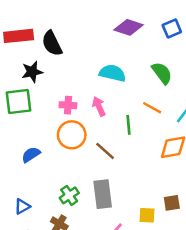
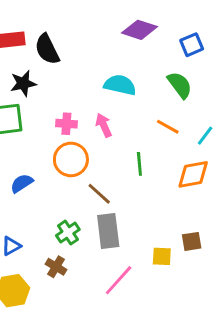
blue square: (172, 29) -> (192, 45), moved
green line: (129, 125) -> (139, 164), moved
brown line: (105, 151) -> (99, 194), moved

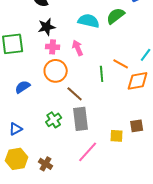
black star: (23, 83) -> (47, 27), moved
green semicircle: (180, 85) -> (116, 16), moved, turned -90
orange line: (168, 127) -> (121, 64), moved
brown cross: (56, 267) -> (46, 164), moved

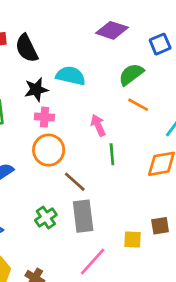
cyan semicircle: (89, 21) -> (71, 76), moved
pink arrow: (78, 48) -> (98, 125), moved
orange line: (121, 64) -> (138, 105), moved

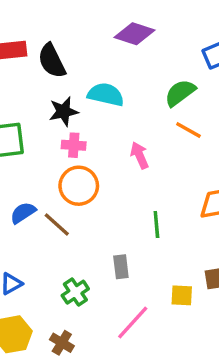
purple diamond: (112, 30) -> (134, 34), moved
green line: (112, 154) -> (156, 225), moved
brown line: (75, 182) -> (57, 225), moved
gray rectangle: (83, 216) -> (121, 267), size x0.6
green cross: (46, 217) -> (75, 292), moved

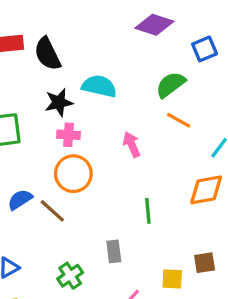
purple diamond: (134, 34) -> (154, 25), moved

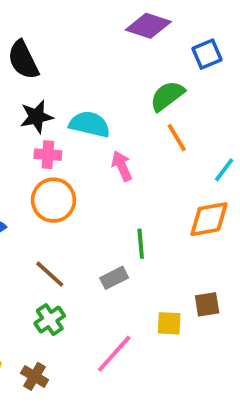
cyan semicircle: (99, 86) -> (90, 124), moved
orange line: (179, 120) -> (177, 138), turned 30
brown line: (52, 211) -> (50, 274), moved
gray rectangle: (114, 251) -> (114, 278), moved, turned 70

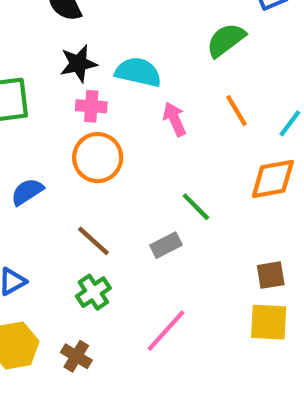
orange line: (177, 138) -> (237, 111), moved
green line: (141, 244) -> (196, 207), turned -40
yellow square: (169, 323) -> (269, 322), moved, size x1.4

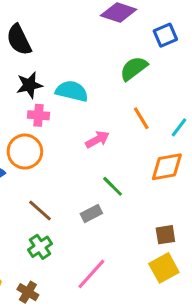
pink arrow: (175, 119) -> (97, 139), moved, turned 85
orange circle: (98, 158) -> (25, 152), moved
yellow square: (269, 322) -> (164, 268), turned -32

